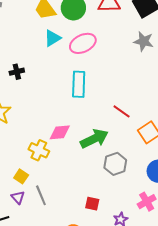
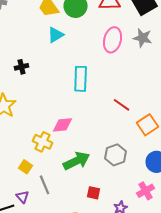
pink ellipse: (83, 43) -> (113, 40), moved, turned -50
green arrow: (94, 139) -> (77, 161), moved
purple triangle: (18, 197) -> (23, 197), moved

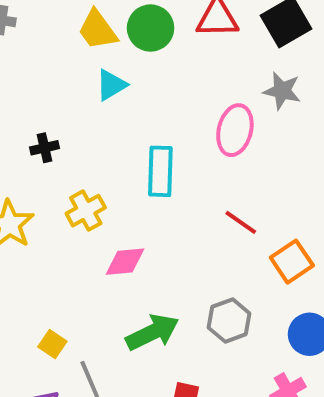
pink ellipse: (113, 40) -> (235, 130), moved
yellow cross: (43, 142) -> (86, 211), moved, turned 36

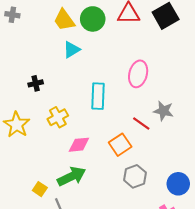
gray star: (282, 91) -> (163, 111), moved
orange square: (292, 262) -> (120, 145), moved
green arrow: (152, 332) -> (72, 176), moved

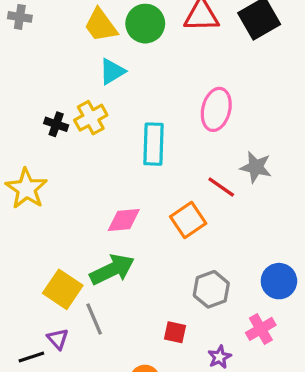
black cross: (36, 83) -> (56, 124), turned 32
yellow cross: (58, 117) -> (91, 118), moved
gray hexagon: (135, 176) -> (211, 289), moved
yellow square: (40, 189) -> (63, 289), size x1.6

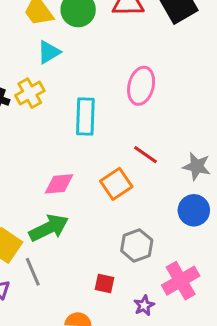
gray star: (256, 167) -> (197, 166), moved
blue circle: (279, 281) -> (194, 210), moved
pink cross: (261, 329) -> (181, 281), size x1.4

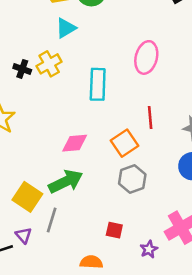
red line: (145, 155) -> (150, 118), turned 50
gray hexagon: (137, 245) -> (132, 179), moved
gray line: (33, 272) -> (52, 220), turned 40

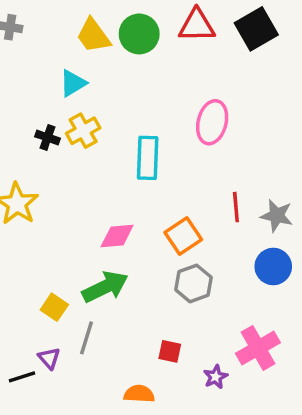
cyan triangle: (66, 28) -> (73, 83), moved
red line: (150, 118) -> (236, 207), moved
yellow square: (27, 197) -> (54, 307), size x0.7

